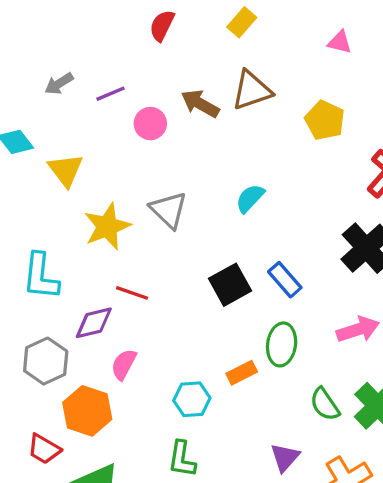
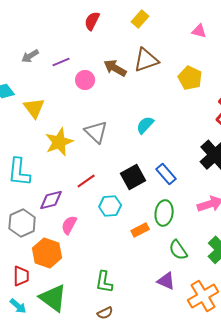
red line: (132, 293) -> (86, 181), moved, turned -54
cyan hexagon: (192, 399) -> (110, 206), moved
green semicircle: (325, 404) -> (178, 250), moved
red trapezoid: (44, 449) -> (21, 276), turned -120
purple triangle: (285, 457) -> (166, 281), turned -48

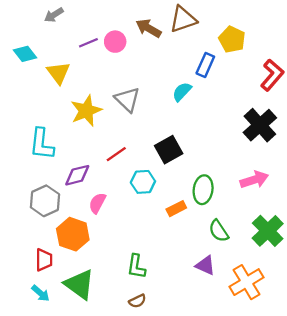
purple line: (61, 62) -> (88, 43), moved
blue rectangle: (166, 174) -> (205, 65), moved, turned 65

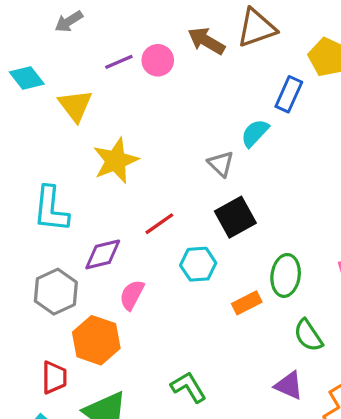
gray triangle: (127, 100) -> (221, 164), moved, size x0.7
green L-shape: (136, 267) -> (188, 387), turned 140

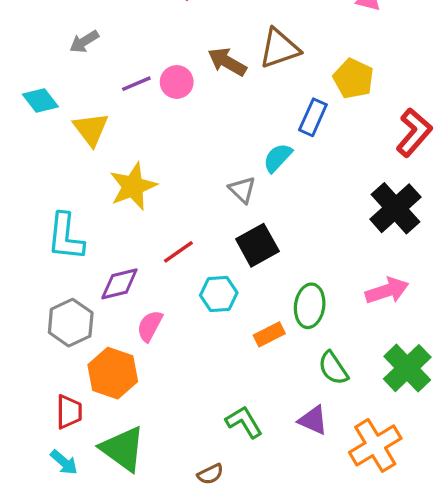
green L-shape: (188, 387) -> (244, 422), moved

